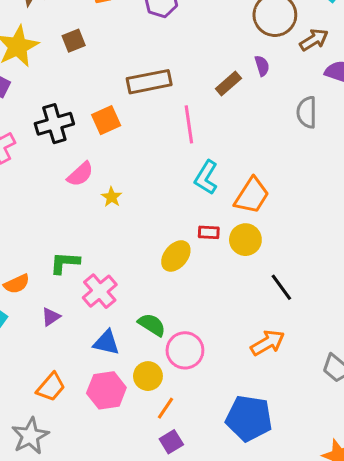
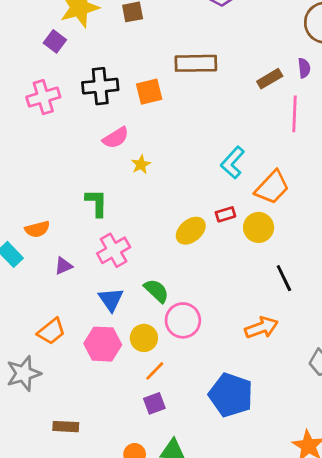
pink line: (189, 124) -> (294, 114), moved
red rectangle: (209, 232) -> (225, 214), turned -30
green L-shape: (65, 263) -> (97, 203), moved, turned 76
blue triangle: (106, 343) -> (111, 299), turned 32

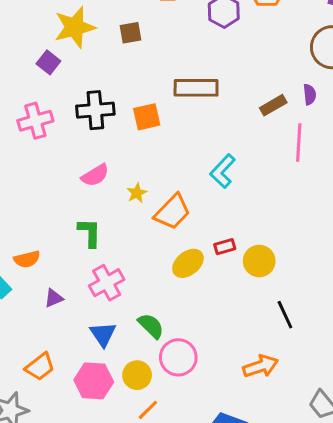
pink semicircle: (116, 138) -> (95, 175), moved
cyan L-shape: (233, 163) -> (223, 171), moved
orange trapezoid: (272, 187) -> (172, 212), moved

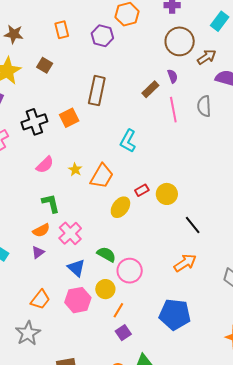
brown square: (130, 33) -> (45, 65), turned -35
brown rectangle: (196, 88) -> (97, 91), turned -64
orange semicircle: (27, 259) -> (41, 230), moved

